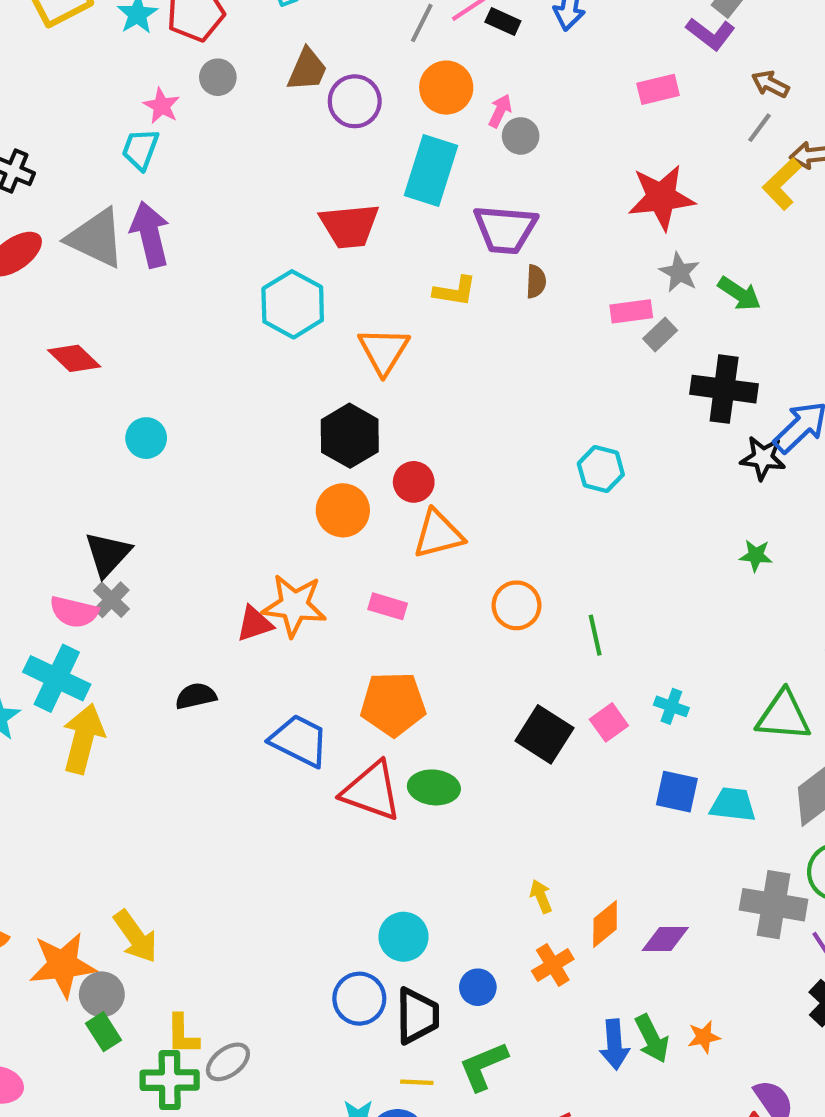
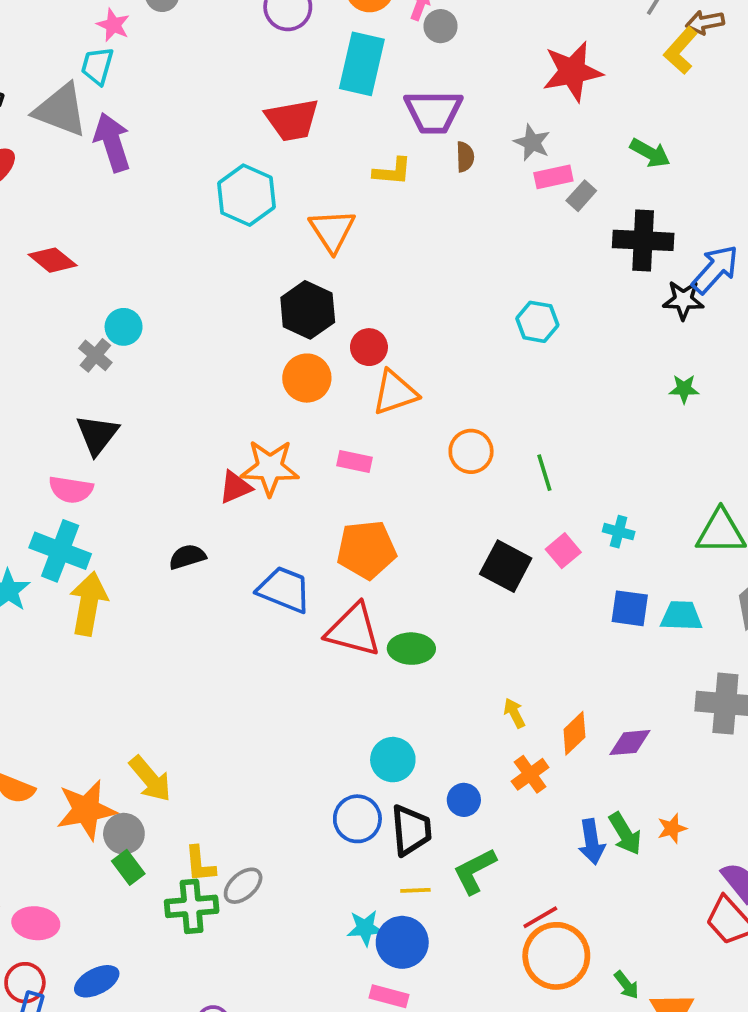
gray triangle: (96, 238) -> (61, 110), moved
gray star: (679, 272) -> (532, 143), moved
gray cross: (111, 600) -> (95, 355), moved
green ellipse: (434, 787) -> (411, 649), moved

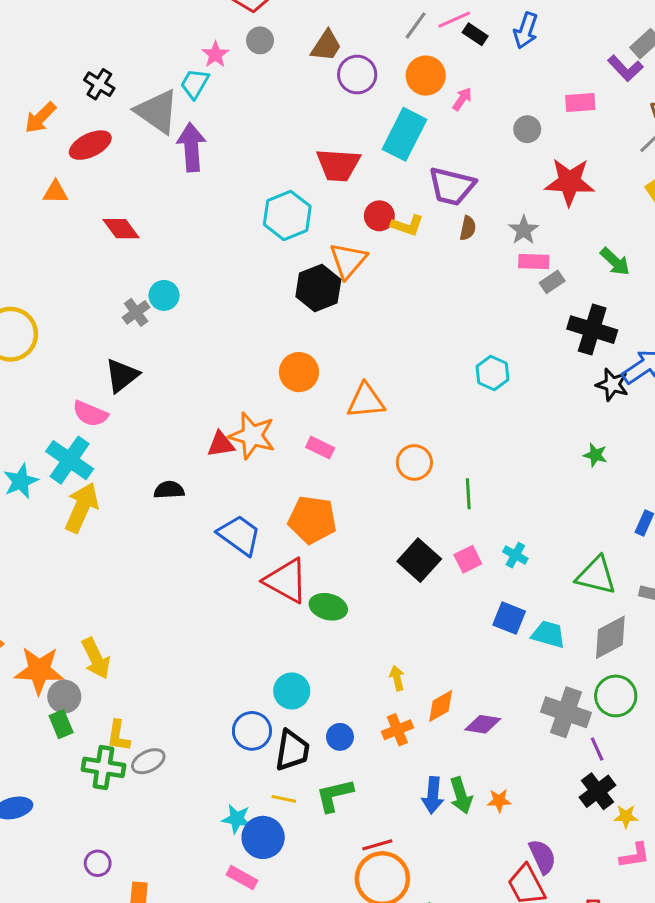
gray circle: (441, 26) -> (527, 129), moved
black hexagon: (308, 310) -> (318, 288), moved
red circle: (369, 347) -> (379, 216), moved

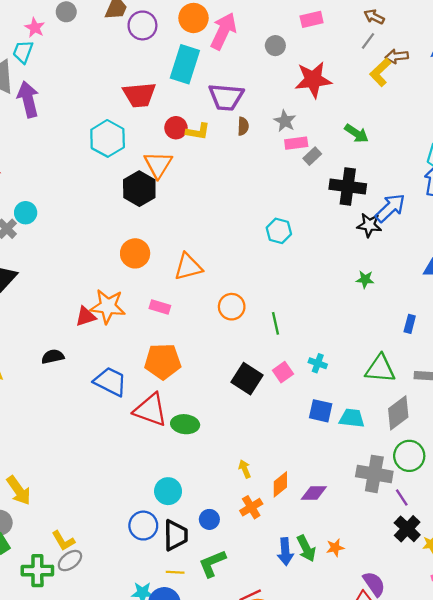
pink arrow: (462, 99) -> (223, 31), size x2.0
yellow L-shape: (118, 736) -> (63, 541), moved, turned -30

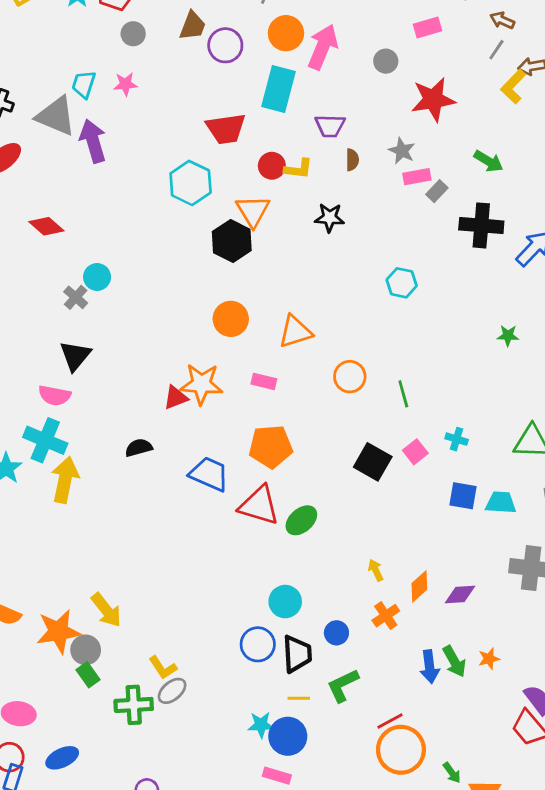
pink star: (35, 28) -> (125, 84), moved, turned -30
purple trapezoid: (226, 97) -> (330, 126), size x0.7
black star: (369, 225) -> (330, 218), moved
green ellipse: (185, 424) -> (301, 520), turned -44

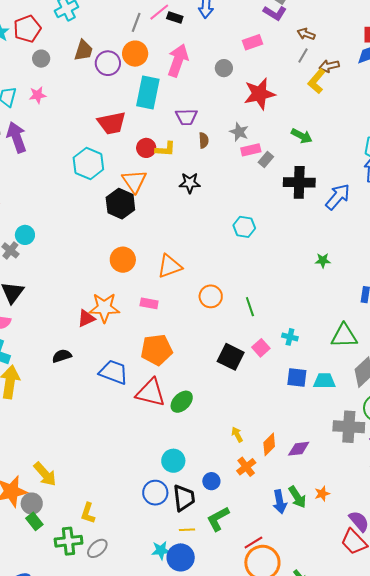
orange circle: (286, 33) -> (135, 54), moved
yellow L-shape: (163, 668) -> (88, 513), turned 55
gray ellipse: (172, 691) -> (97, 548), moved

